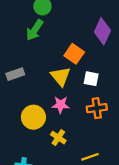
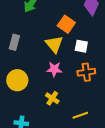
gray rectangle: (15, 74) -> (14, 42), turned -56
yellow circle: (33, 117) -> (17, 80), moved

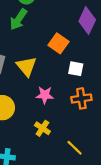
yellow triangle: (54, 44) -> (26, 66), moved
yellow line: (80, 115) -> (75, 148), turned 63

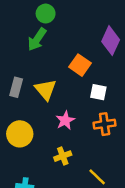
pink star: (45, 95) -> (65, 120), turned -30
yellow cross: (42, 128) -> (63, 156), turned 35

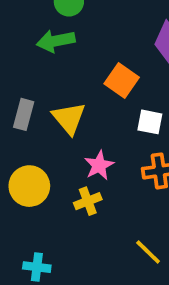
green arrow: (37, 39) -> (56, 41), turned 45
yellow cross: (63, 156) -> (88, 201), moved

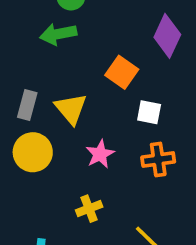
yellow circle: (29, 186) -> (33, 152), moved
yellow cross: (88, 201) -> (89, 209), moved

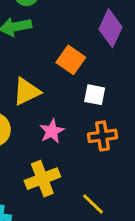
yellow triangle: (71, 109) -> (26, 92), turned 44
yellow cross: (89, 209) -> (42, 179), size x1.5

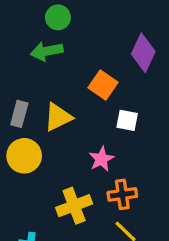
pink star: (52, 131) -> (101, 159), moved
orange cross: (103, 136) -> (122, 194), moved

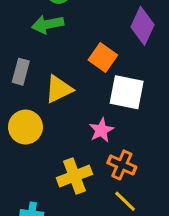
gray rectangle: (19, 114) -> (21, 72), moved
white square: (127, 120) -> (127, 92), size x1.6
orange cross: (122, 194) -> (122, 165), turned 32

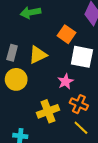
gray rectangle: (21, 72) -> (12, 53), moved

